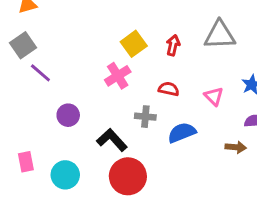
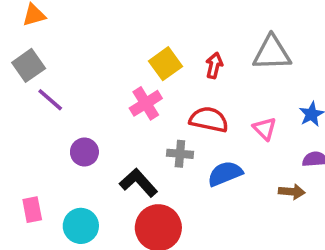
red semicircle: (169, 89) -> (209, 120), size x1.5

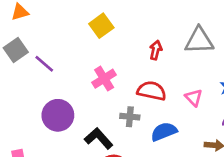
yellow square: (166, 64) -> (101, 26), moved
purple line: (50, 100) -> (44, 64), moved
purple circle: (84, 152) -> (58, 115), size x1.5

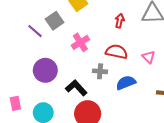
gray square: (16, 50) -> (55, 21), moved

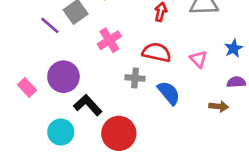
blue semicircle: (126, 83) -> (169, 93), turned 72
black L-shape: (76, 88) -> (88, 105), moved
pink rectangle: (15, 103) -> (27, 87), moved, turned -32

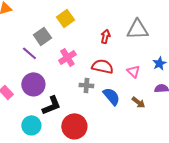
purple line: (50, 25) -> (29, 53), moved
black L-shape: (88, 105) -> (51, 105), turned 110
brown arrow: (219, 106) -> (138, 102), moved, turned 32

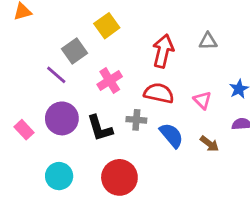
gray triangle: (137, 29) -> (208, 41), size x0.6
red arrow: (105, 36) -> (163, 51), size x1.6
black L-shape: (51, 105) -> (100, 128), moved, turned 95

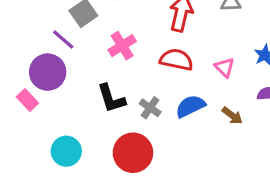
purple circle: (62, 118) -> (48, 72), moved
gray cross: (136, 120) -> (150, 108), moved, turned 30
blue semicircle: (171, 135) -> (190, 106), turned -76

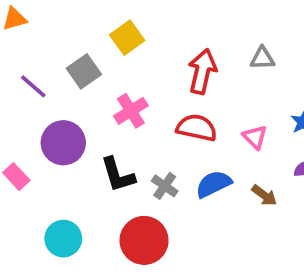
purple line: (63, 39) -> (33, 86), moved
purple circle: (48, 72) -> (63, 143), moved

